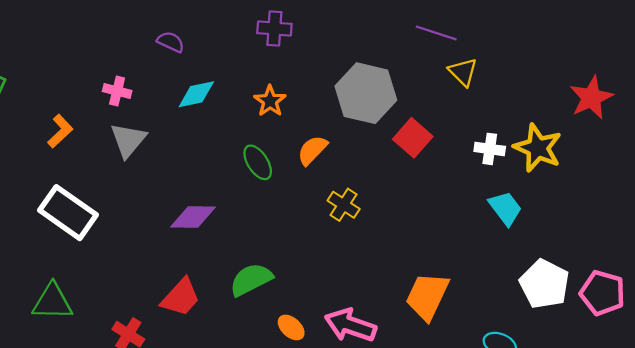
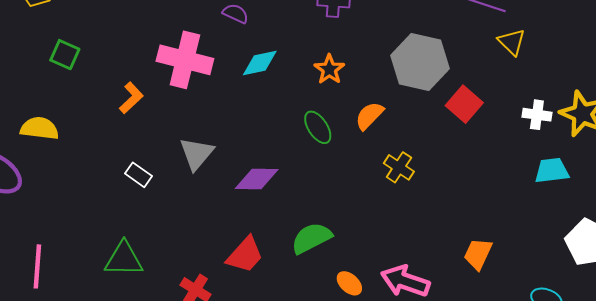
pink cross: (117, 91) -> (185, 60), size x2.0
gray triangle: (128, 140) -> (197, 154), moved
cyan trapezoid: (505, 208) -> (552, 171), turned -60
white rectangle: (68, 213) -> (139, 175), size x0.5
orange trapezoid: (427, 296) -> (478, 254), size x0.7

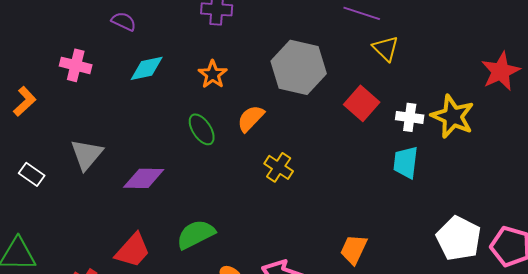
pink cross: (185, 60) -> (76, 65), size x0.6
red square: (464, 104) -> (362, 103), moved
cyan trapezoid: (552, 171) -> (406, 162), moved, turned -76

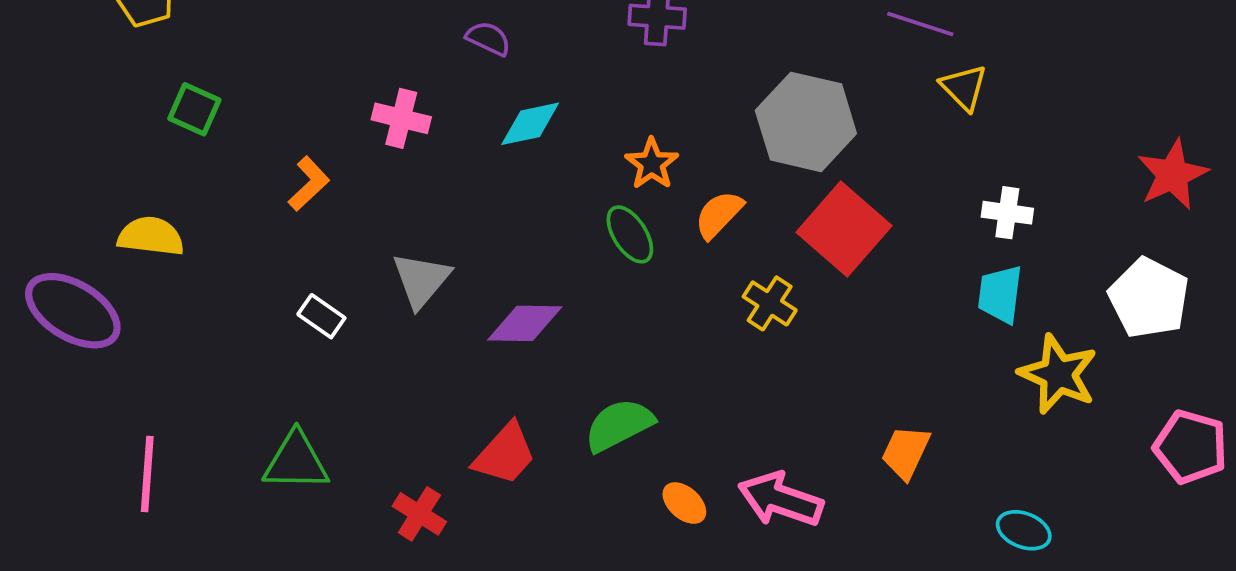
red star: (501, 71) -> (1172, 175), moved
orange star: (213, 74) -> (652, 164), moved
red square: (362, 103) -> (844, 229), moved, size x1.4
yellow star: (453, 116) -> (1058, 374), moved
white pentagon: (459, 238) -> (1149, 298), moved

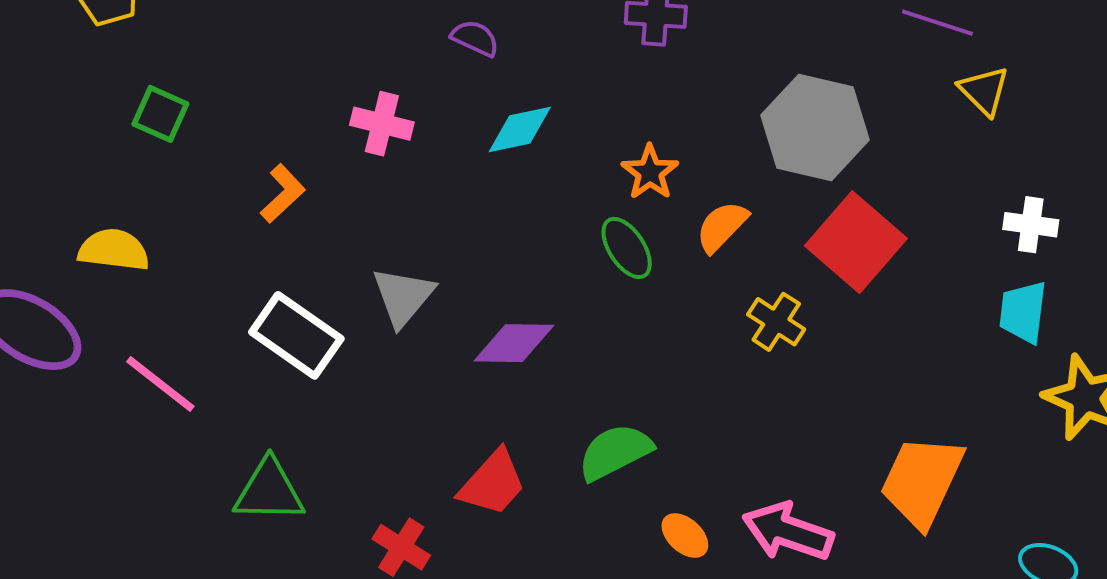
white rectangle: (321, 316) -> (296, 335), size x1.8
orange trapezoid: (906, 452) -> (922, 481), size x1.6
pink line: (147, 474) -> (160, 384), moved, turned -56

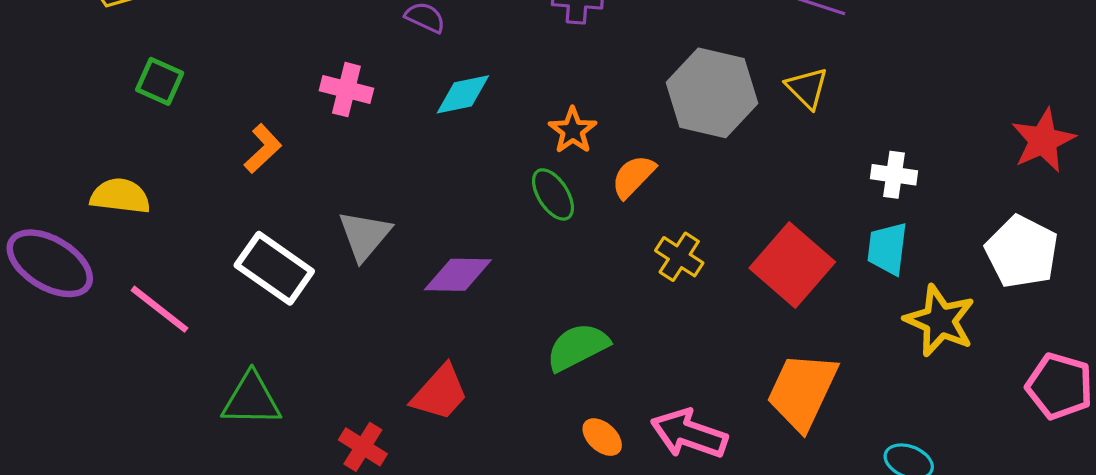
yellow triangle: (984, 91) -> (807, 88), moved
red square: (856, 242) -> (792, 265), moved
green semicircle: (615, 452) -> (578, 347), moved

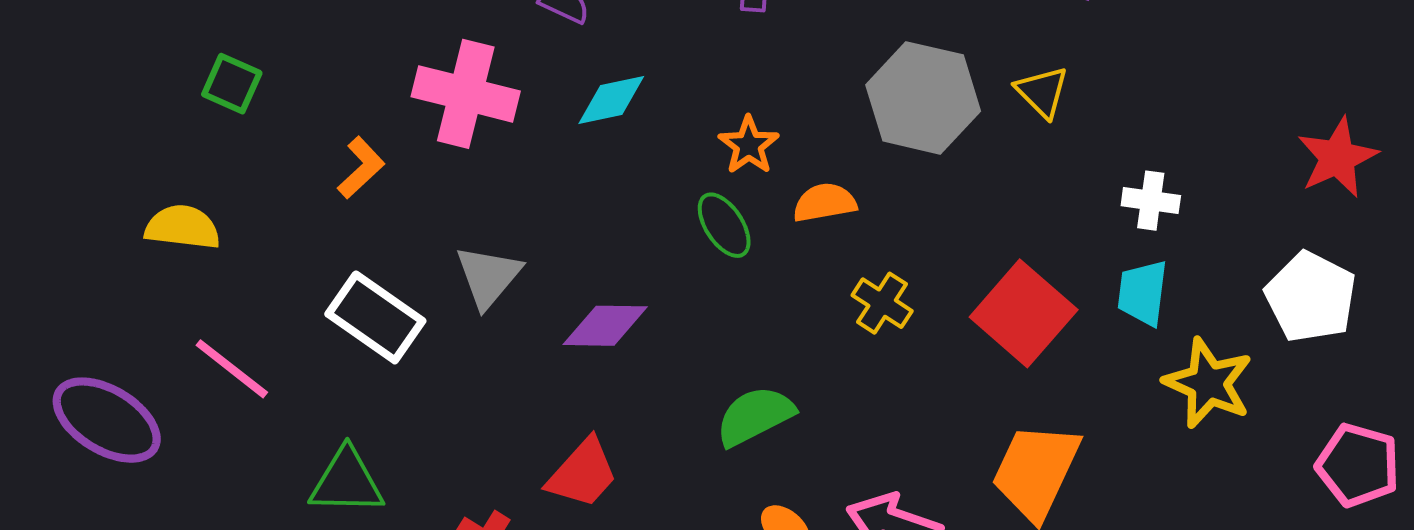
pink cross: (346, 90) -> (466, 94), size x1.6
orange semicircle: (633, 176) -> (825, 203), turned 36
purple ellipse: (50, 263) -> (107, 420), moved

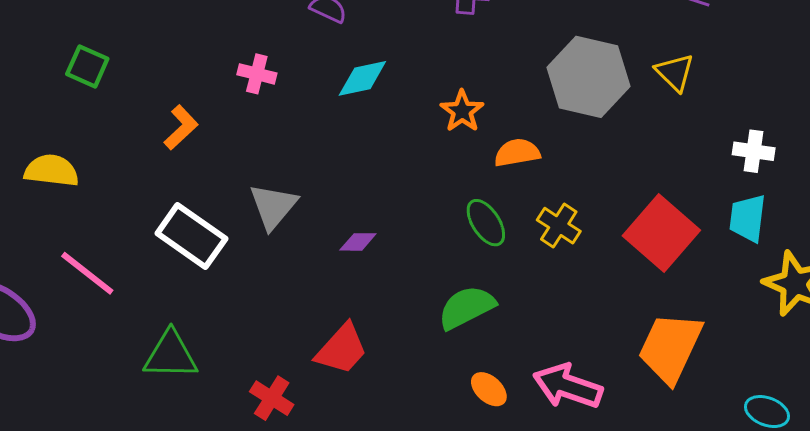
pink cross: (466, 94) -> (257, 74), size x0.5
green ellipse: (724, 225) -> (486, 223), moved
purple diamond: (605, 326) -> (358, 242), size x0.6

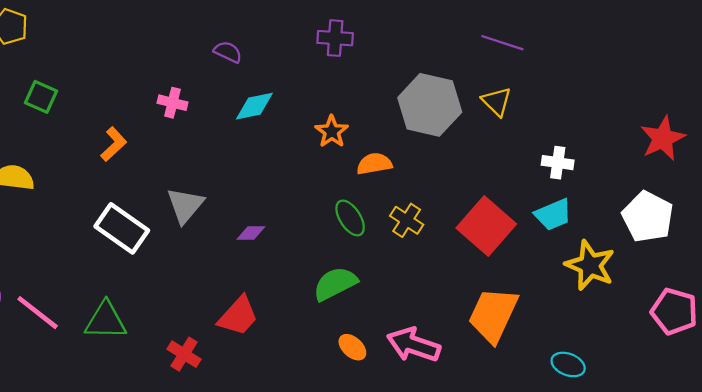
cyan trapezoid: (748, 218) -> (553, 215), turned -120
pink line: (87, 273) -> (38, 313), moved

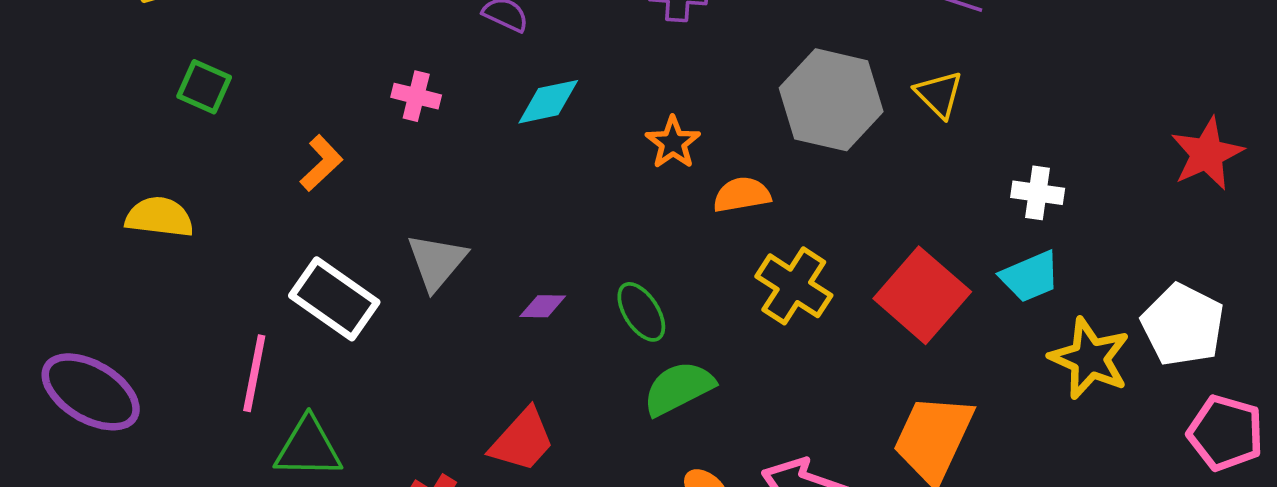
white pentagon: (648, 217) -> (1183, 325), moved
green ellipse: (350, 218) -> (641, 312), moved
yellow cross: (407, 220) -> (794, 286), size x1.4
pink line: (38, 313) -> (254, 373), moved, turned 63

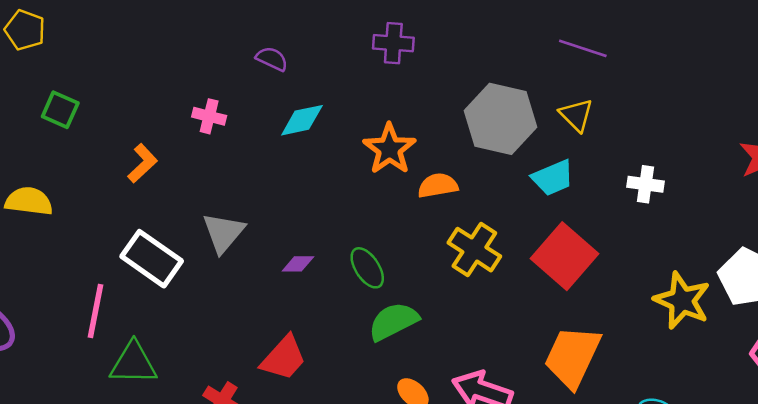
orange star: (673, 143) -> (389, 149), size x1.4
cyan trapezoid: (1030, 277) -> (553, 178), moved

